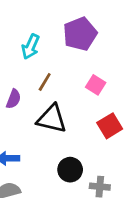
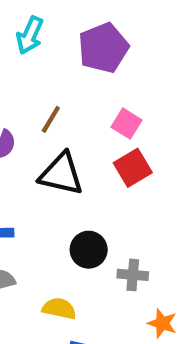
cyan arrow: (31, 47) -> (30, 35), moved
red square: (110, 126) -> (133, 168), moved

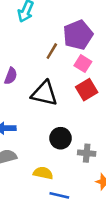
purple pentagon: (103, 48) -> (78, 35), moved
brown line: (51, 119) -> (52, 51), moved

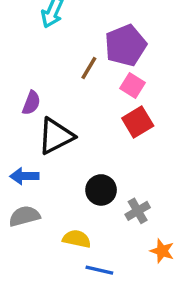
black triangle: (44, 93) -> (56, 136), moved, turned -40
gray cross: (87, 153) -> (138, 211), turned -35

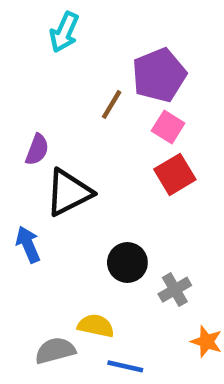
blue arrow: (24, 176) -> (28, 244), turned 68
gray semicircle: (24, 216) -> (55, 351), moved

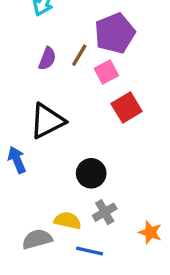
pink square: (168, 127) -> (106, 72), moved, turned 30
purple semicircle: (37, 150) -> (47, 59), moved
gray cross: (175, 290) -> (105, 212), moved

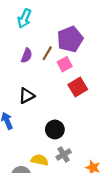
black triangle: (47, 121) -> (27, 96), size x0.7

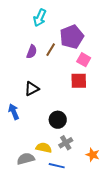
cyan arrow: (24, 18) -> (40, 18), moved
pink square: (65, 64) -> (84, 60), moved, turned -32
red square: (78, 87) -> (79, 81), turned 30

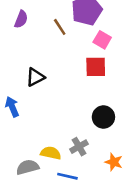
brown line: (51, 50) -> (60, 27), turned -64
purple semicircle: (32, 52) -> (21, 19), moved
black circle: (58, 120) -> (103, 117), moved

